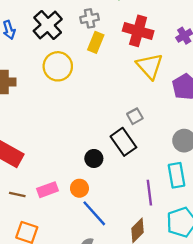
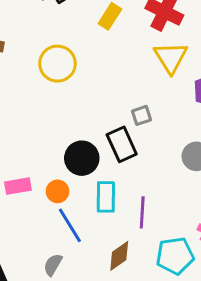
yellow circle: (58, 66) -> (57, 64), moved
black circle: (94, 158) -> (82, 158), size x1.5
cyan rectangle: (176, 175) -> (106, 197), moved

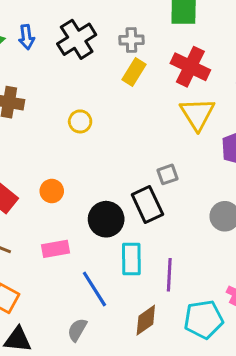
yellow circle: (57, 64) -> (80, 121), size x0.6
pink rectangle: (18, 186) -> (55, 249), moved
orange circle: (58, 191) -> (52, 191), moved

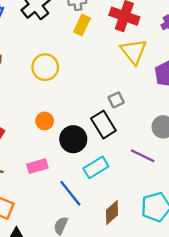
yellow circle: (80, 121) -> (45, 67), size x1.5
orange circle: (52, 191) -> (45, 121), moved
cyan rectangle: (131, 259) -> (96, 167), turned 65
purple line: (169, 275) -> (143, 156), moved, turned -60

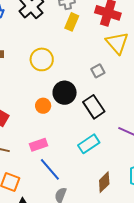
gray square: (116, 100) -> (98, 71), moved
black circle: (73, 139) -> (65, 93), moved
blue line: (70, 193) -> (50, 169), moved

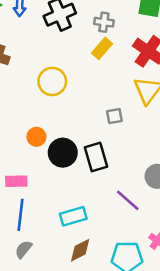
black circle: (65, 93) -> (63, 153), moved
cyan rectangle: (89, 144) -> (73, 216), moved
blue line: (50, 169) -> (21, 215), turned 30

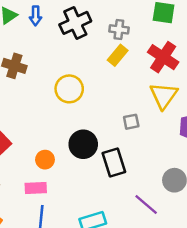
orange circle: (36, 137) -> (45, 160), moved
black circle: (63, 153) -> (83, 144), moved

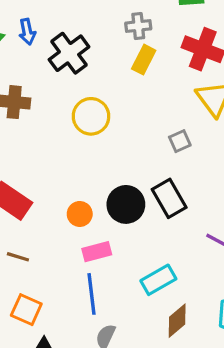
black cross: (75, 23) -> (69, 53), moved
black circle: (83, 144) -> (126, 204), moved
pink rectangle: (36, 188) -> (97, 252), moved

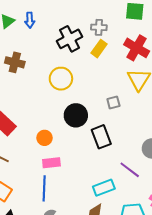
black cross: (69, 53) -> (70, 39), moved
black circle: (126, 204) -> (76, 115), moved
cyan rectangle: (158, 280) -> (104, 188), moved

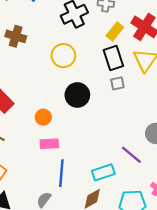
yellow rectangle: (99, 49) -> (115, 31), moved
black rectangle: (101, 137) -> (113, 58), moved
blue line: (44, 188) -> (61, 173), moved

